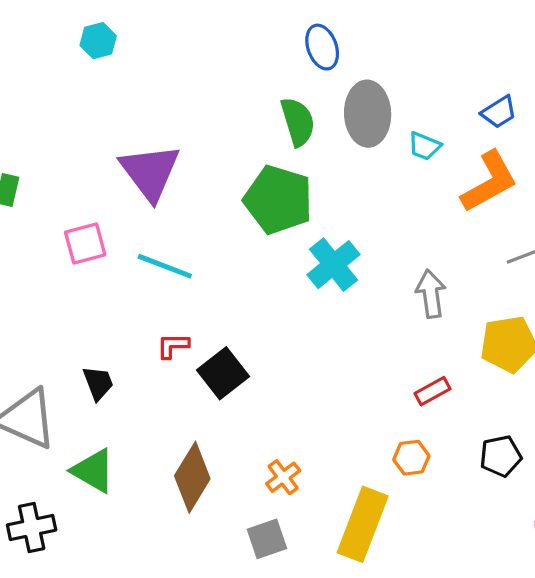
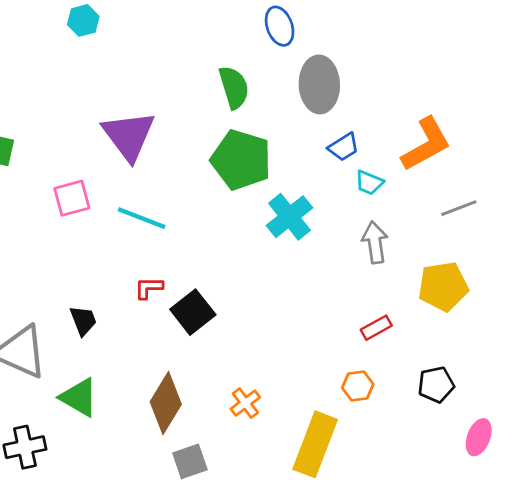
blue trapezoid: (499, 112) -> (344, 147), moved
green semicircle: (298, 122) -> (234, 87), moved
cyan trapezoid: (424, 146) -> (369, 183), moved
gray square: (267, 539) -> (190, 461), moved

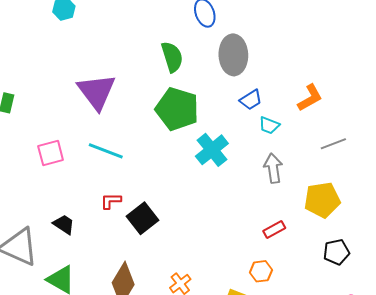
orange L-shape: (426, 144) -> (310, 98), size x0.7
pink square: (72, 198) -> (51, 153), moved
black trapezoid: (83, 321) -> (64, 224), turned -35
black pentagon: (436, 385) -> (336, 252), moved

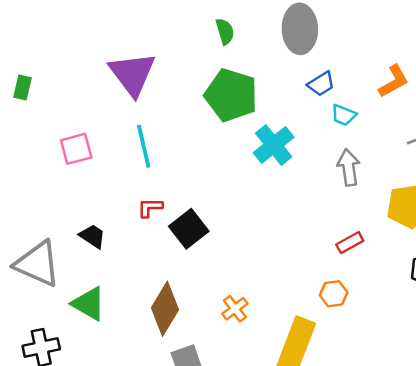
green semicircle: (172, 57) -> (225, 31), size x0.7
cyan line: (106, 151) -> (144, 146), turned 56

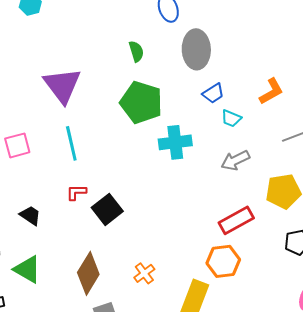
cyan cross: (274, 145) -> (175, 142), turned 32
gray arrow: (349, 168) -> (235, 160), turned -108
red rectangle: (350, 243) -> (236, 220), size x1.6
orange hexagon: (334, 294) -> (223, 261), size x1.5

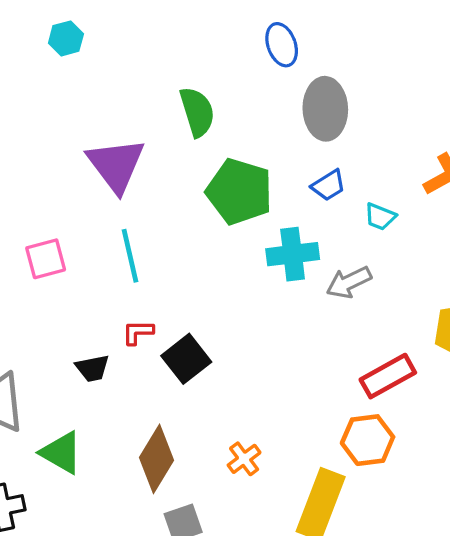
green semicircle: (136, 51) -> (197, 112), moved, size x1.5
blue trapezoid: (213, 93) -> (328, 185), moved
gray arrow: (235, 160) -> (349, 282), moved
black trapezoid: (30, 215) -> (92, 368), moved, turned 135

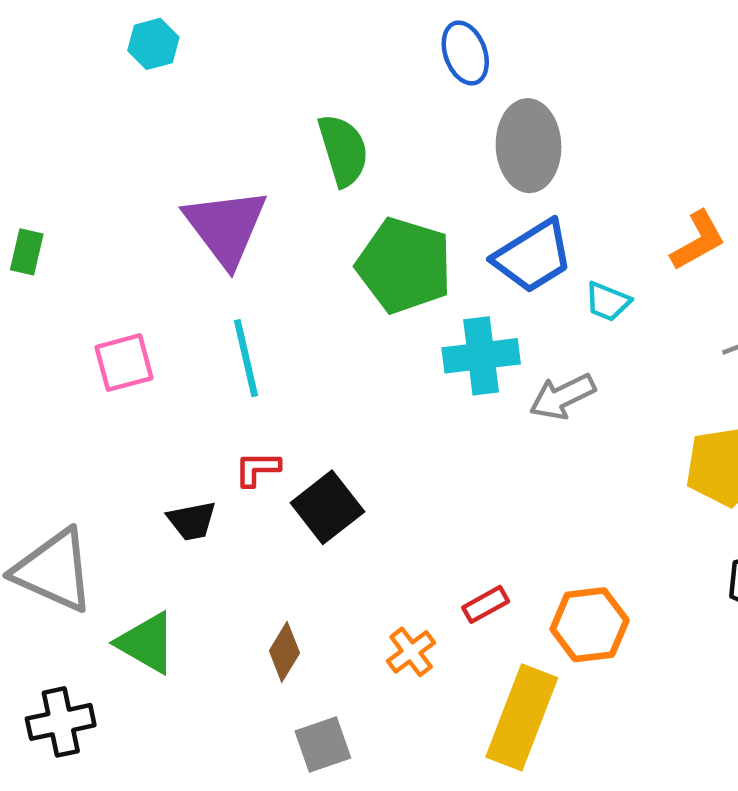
blue trapezoid: (328, 185) -> (533, 256), size x1.6
red rectangle: (388, 376) -> (486, 604), moved, size x0.6
brown diamond: (157, 459) -> (284, 652), size x0.6

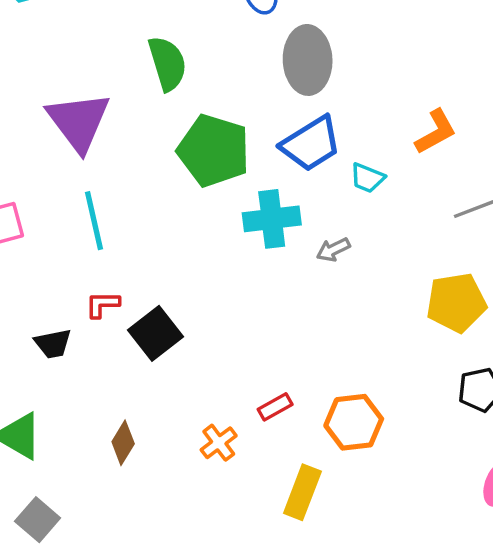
gray arrow: (562, 396) -> (333, 250), size x0.7
yellow rectangle: (522, 717) -> (302, 492), size x0.7
gray square: (323, 745) -> (38, 520), moved, turned -30

